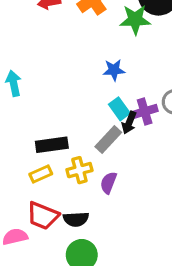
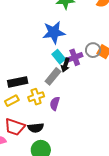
blue star: (114, 70) -> (54, 32), size x1.6

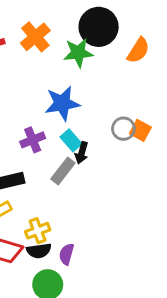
purple cross: (75, 57) -> (33, 140), moved
yellow cross: (36, 97) -> (38, 231), moved
purple semicircle: (55, 104) -> (67, 254), moved

